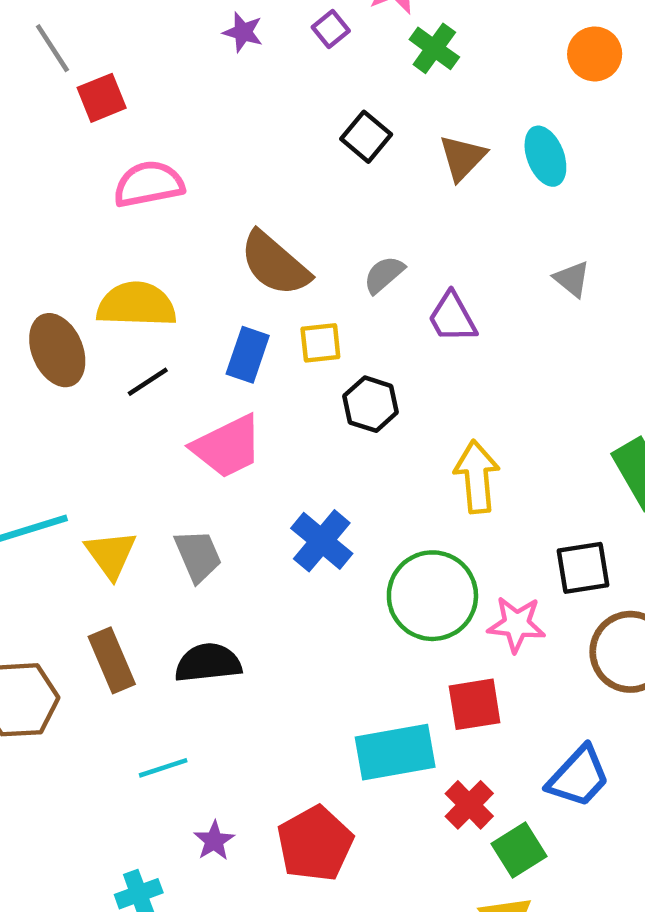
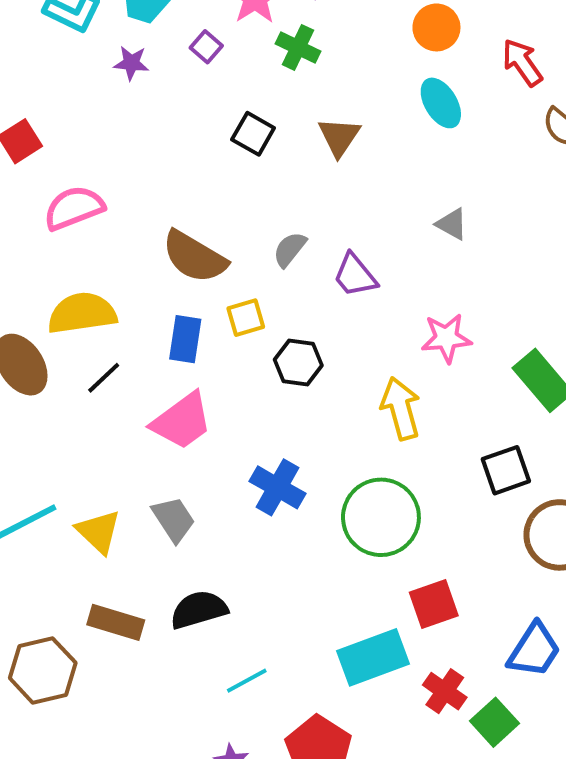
cyan ellipse: (545, 156) -> (441, 103), moved
pink star: (516, 624) -> (446, 338), moved
brown rectangle: (112, 660) -> (116, 622), turned -40
cyan line: (163, 768) -> (247, 681), moved

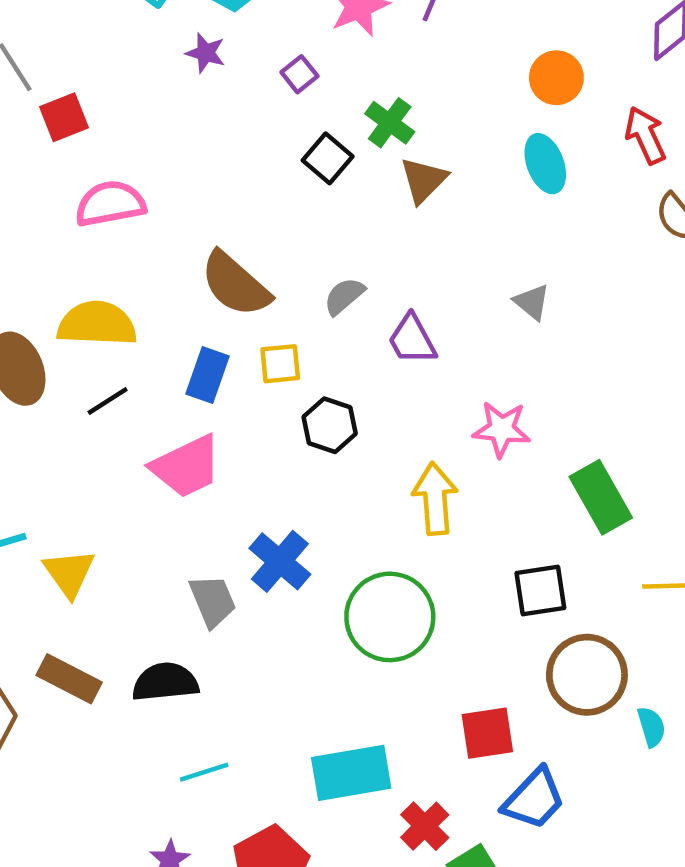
purple square: (206, 47) -> (299, 74), moved
green cross: (298, 47) -> (390, 123), moved
gray trapezoid: (174, 519) -> (213, 601), moved
red square: (434, 604) -> (487, 733), moved

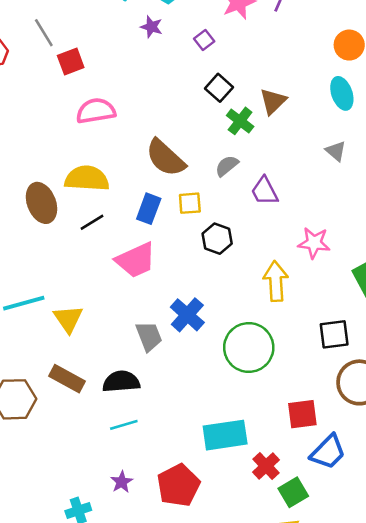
green cross: (390, 123) -> (240, 121), moved
gray triangle: (532, 302) -> (336, 151), moved
cyan line: (204, 772) -> (124, 425), moved

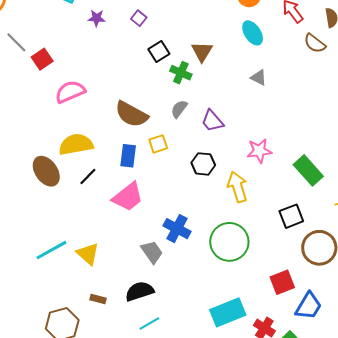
black square: (219, 88) -> (159, 52), turned 30
black hexagon: (217, 239) -> (203, 164), moved
brown rectangle: (67, 379) -> (98, 299), size x0.6

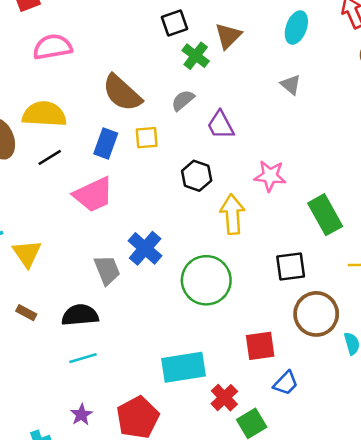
cyan ellipse: (253, 33) -> (296, 28), turned 40
blue trapezoid: (309, 306) -> (286, 383), size x0.7

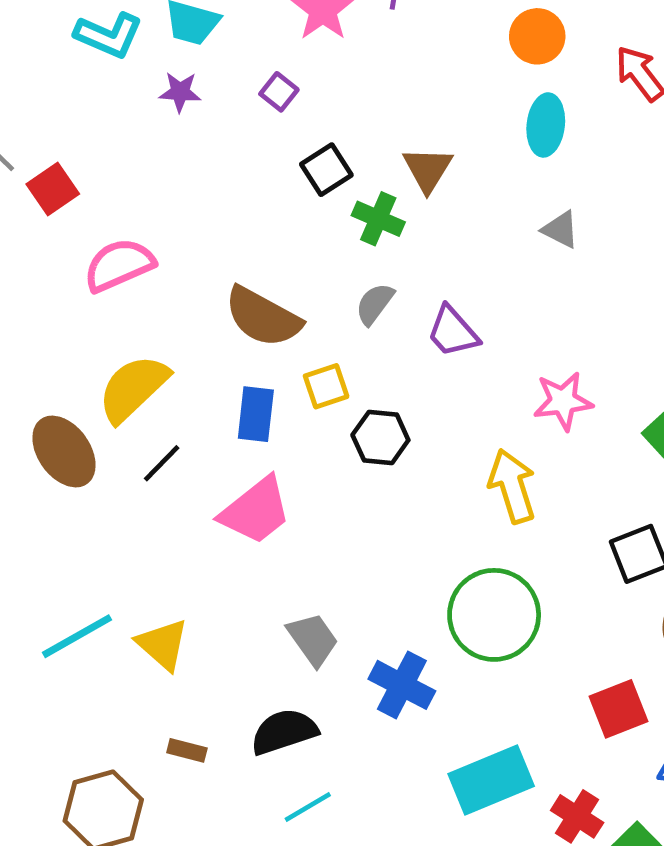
yellow semicircle: (44, 114) -> (133, 388), turned -33
black hexagon: (197, 176) -> (380, 437), moved
blue cross: (145, 248) -> (402, 685), moved

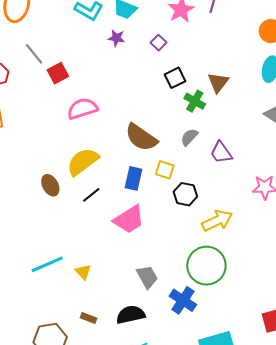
yellow square: (326, 386) -> (165, 170), turned 30
brown ellipse: (64, 451) -> (50, 185), size x0.7
yellow arrow: (512, 486) -> (217, 221), moved, turned 76
green circle: (494, 615) -> (206, 266), moved
yellow triangle: (163, 644) -> (83, 272), size x0.7

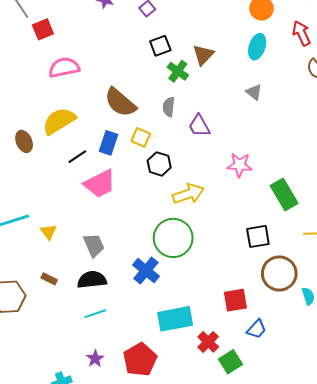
gray semicircle: (189, 137) -> (169, 107), turned -42
black line: (91, 195) -> (77, 157), moved
gray trapezoid: (147, 277) -> (94, 245), moved

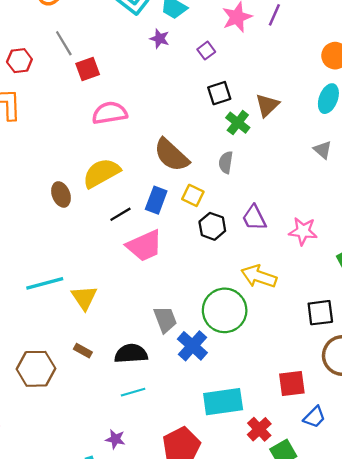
purple trapezoid: (199, 126) -> (254, 218), moved
yellow arrow: (188, 194) -> (259, 276), moved, turned -144
yellow triangle: (48, 232) -> (84, 298), size x1.4
gray trapezoid: (94, 245) -> (165, 320), moved
purple star: (95, 359) -> (115, 439), moved, turned -30

